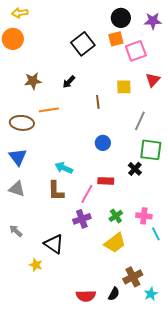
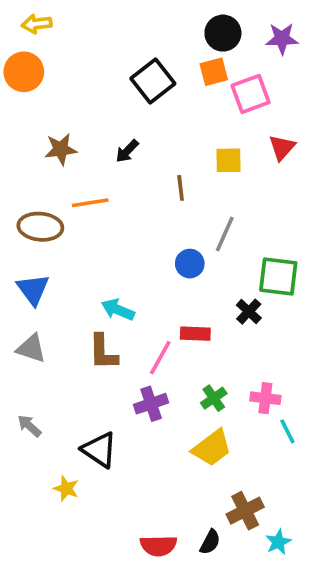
gray line: (140, 121) -> (225, 234), moved

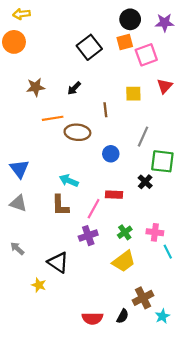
brown ellipse: (40, 227) -> (77, 132), moved
gray line: (225, 234) -> (143, 137), moved

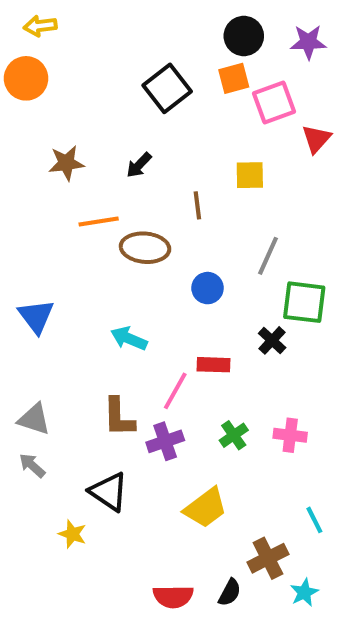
red triangle: (165, 86) -> (316, 139), moved
gray triangle: (18, 203) -> (34, 419), moved
brown L-shape: (60, 205) -> (119, 417), moved
cyan line: (168, 252) -> (314, 520), moved
yellow trapezoid: (124, 261) -> (205, 508), moved

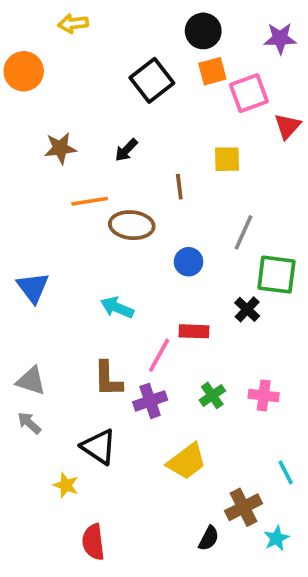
yellow arrow: (40, 26) -> (73, 24), moved
black circle: (244, 36) -> (203, 31), moved
red semicircle: (173, 597) -> (93, 542), moved, turned 84

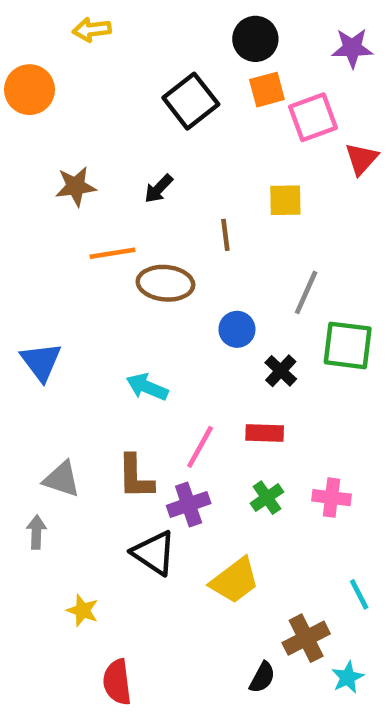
black cross: (247, 309) -> (281, 371), moved
red rectangle: (194, 331) -> (265, 433), moved
gray triangle: (31, 381) -> (62, 479), moved
gray arrow: (29, 423) -> (36, 532), turned 50
black triangle: (99, 447) -> (154, 553), moved

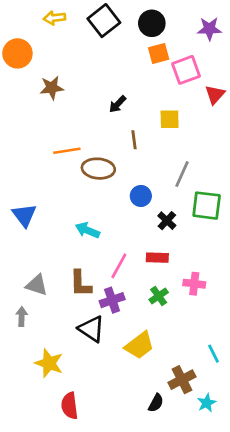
black square: (191, 101) -> (104, 21), moved
brown star: (76, 186) -> (52, 88), moved
black arrow: (159, 189) -> (118, 104), moved
pink cross: (331, 498) -> (194, 284), moved
yellow star: (83, 611) -> (49, 363), size x1.5

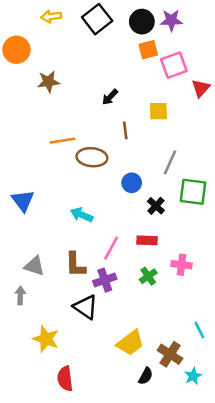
purple star: (209, 29) -> (171, 20), moved
yellow trapezoid: (139, 345) -> (130, 343), moved
brown cross: (182, 380) -> (170, 354), turned -30

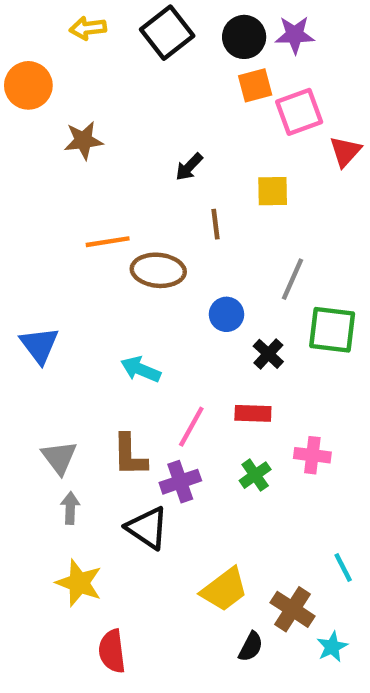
gray triangle: (34, 266) -> (59, 457), turned 35
gray arrow: (20, 295) -> (70, 508), moved

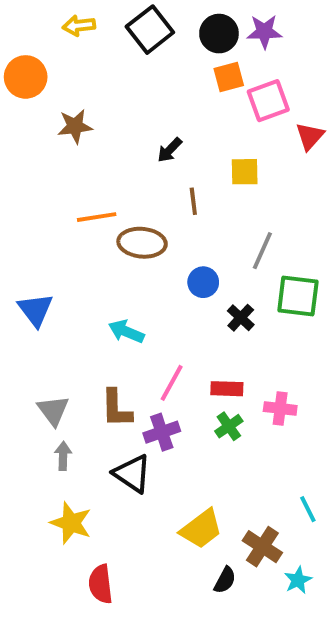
red rectangle: (253, 413) -> (227, 389), moved

